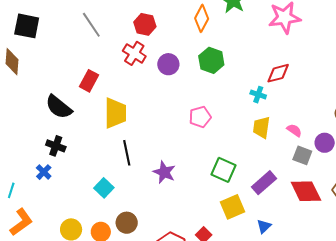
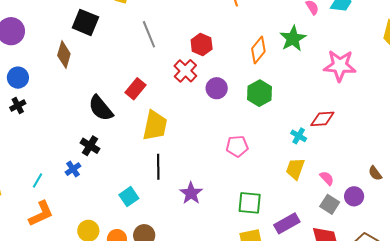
green square: (224, 170) -> (250, 203), turned -30

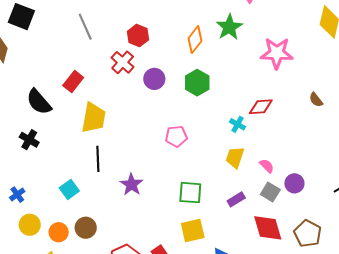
blue cross: (73, 169) -> (17, 195), moved
brown semicircle: (375, 173) -> (316, 100), moved
purple rectangle: (287, 223) -> (236, 199), moved, size x0.7

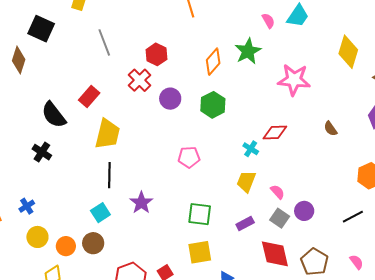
cyan square: (69, 189) -> (100, 213), moved

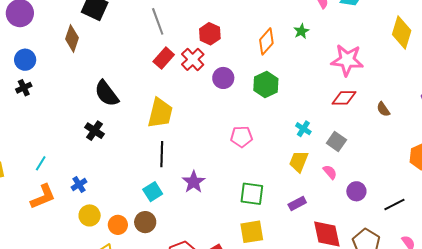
green star: (248, 51) -> (301, 31), size x0.6
red rectangle: (89, 96) -> (164, 58), moved
red diamond: (275, 133) -> (344, 98), moved
black line: (353, 217) -> (394, 204), moved
gray square: (280, 218) -> (336, 141), moved

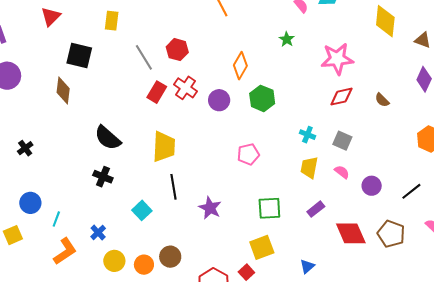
red hexagon: (210, 34) -> (177, 50), moved
orange diamond: (266, 41) -> (240, 66), moved
blue circle: (25, 60) -> (30, 203), moved
cyan square: (153, 192) -> (142, 210), moved
yellow square: (252, 232) -> (262, 247), moved

